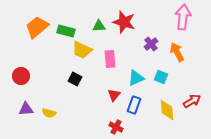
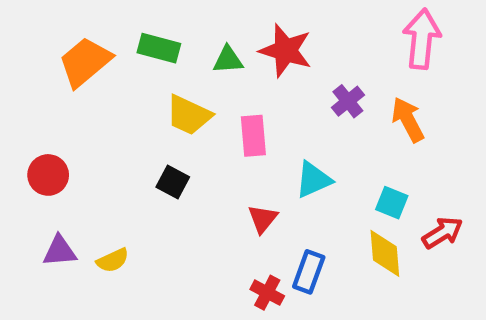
green rectangle: (66, 31) -> (159, 48), moved
cyan square: (161, 77) -> (392, 203), moved
blue rectangle: (134, 105) -> (309, 272), moved
yellow semicircle: (49, 113) -> (113, 260), turned -40

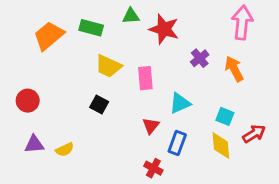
green triangle: (228, 60) -> (131, 16), moved
blue rectangle: (309, 272) -> (177, 143), moved

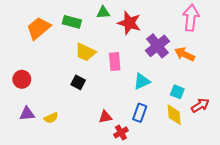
purple cross: (200, 58) -> (157, 46), size x1.6
orange arrow: (234, 69) -> (185, 54), turned -36
red triangle: (151, 126) -> (105, 117), moved, turned 40
red cross: (153, 168) -> (121, 132), turned 32

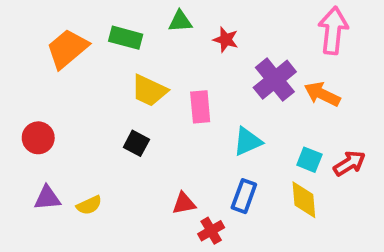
red star: (129, 23) -> (226, 40), size x0.6
red arrow: (200, 105) -> (349, 163), moved

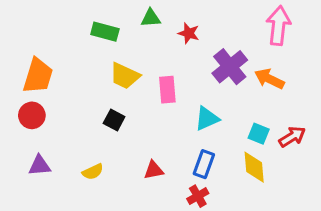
orange trapezoid: (67, 49) -> (38, 76), moved, turned 147
yellow semicircle: (89, 205) -> (93, 172), moved
red cross: (211, 231) -> (198, 196), moved

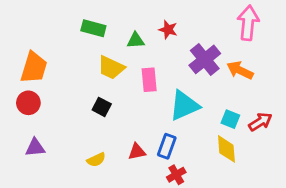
green triangle: (151, 18) -> (136, 40), moved
cyan triangle: (207, 118) -> (184, 106), size x1.4
blue rectangle: (204, 164) -> (167, 146), moved
yellow semicircle: (93, 172) -> (96, 160), moved

